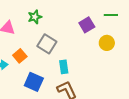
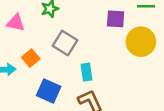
purple square: (87, 25) -> (116, 19), turned 35
yellow circle: (107, 43) -> (141, 42), size x1.5

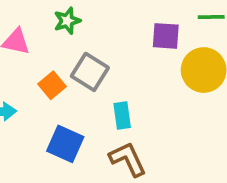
orange square: (31, 58) -> (52, 85), moved

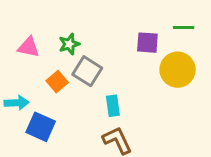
green star: (67, 21) -> (69, 44), moved
blue square: (65, 144) -> (41, 127), moved

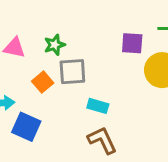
gray square: (87, 71) -> (72, 72), turned -36
cyan rectangle: (113, 106) -> (98, 106), turned -66

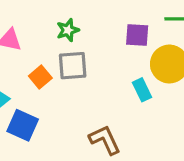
green star: (55, 45) -> (68, 30), moved
cyan rectangle: (98, 106) -> (142, 90), moved, turned 48

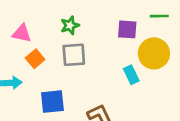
orange square: (40, 77) -> (35, 59), moved
blue square: (23, 125) -> (52, 102), moved, turned -30

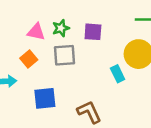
purple square: (127, 29) -> (93, 32), moved
pink triangle: (22, 33) -> (36, 32), moved

